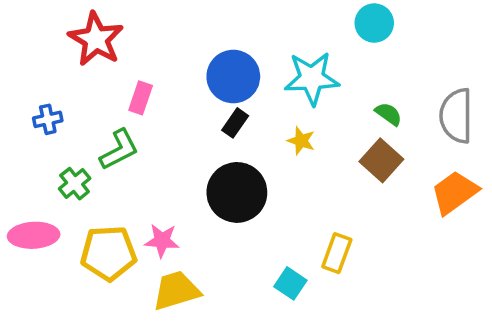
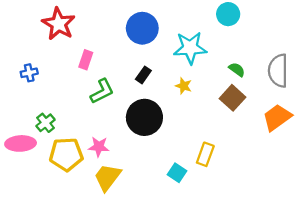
blue circle: (233, 77) -> (142, 28), moved
green L-shape: (119, 150) -> (102, 91), moved
green cross: (75, 184) -> (46, 123), moved
yellow trapezoid: (176, 291) -> (107, 177), turned -36

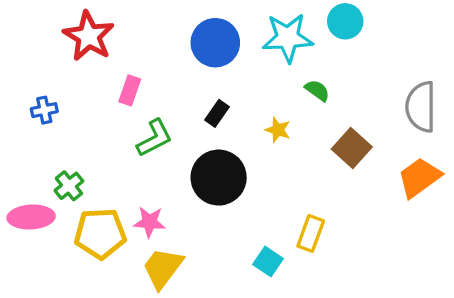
cyan star: (190, 48) -> (288, 38), moved
green semicircle: (237, 70) -> (317, 90), moved

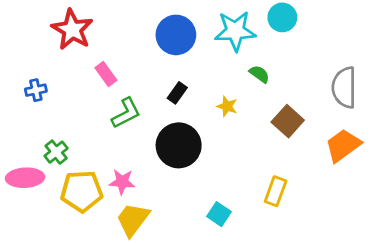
pink rectangle: (130, 90) -> (106, 74), turned -55
yellow rectangle: (311, 233) -> (276, 191), moved

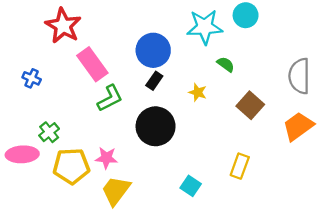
blue circle: (176, 35) -> (153, 50), moved
pink rectangle: (106, 74) -> (92, 64), size x1.6
blue cross: (36, 90) -> (32, 78), turned 36

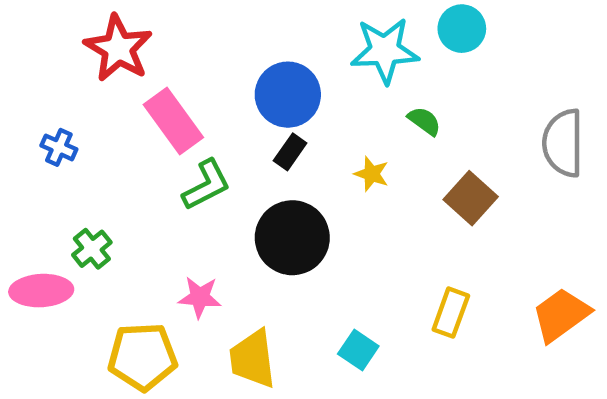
orange trapezoid: (298, 126) -> (561, 315), moved
yellow pentagon: (71, 166) -> (143, 357), moved
yellow trapezoid: (116, 191) -> (253, 359), moved, turned -44

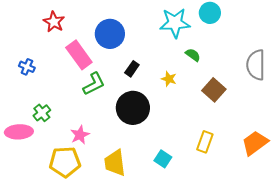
red star: (118, 48) -> (54, 22), size x0.7
blue circle: (288, 95) -> (110, 34), moved
pink star: (200, 297) -> (80, 135), moved, turned -30

